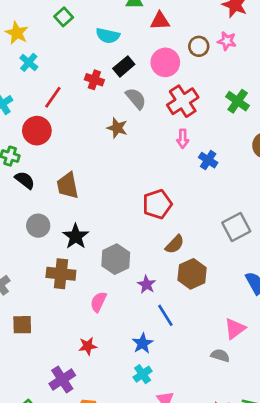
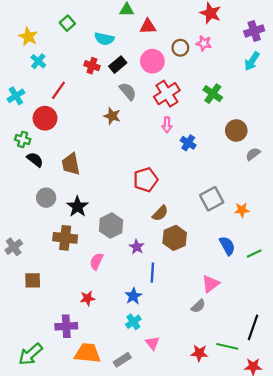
red cross: (94, 80) -> (92, 66), moved
blue line: (165, 315) -> (152, 273), turned 36
gray semicircle: (220, 355) -> (198, 306), turned 120
purple cross: (62, 379) -> (66, 326), turned 30

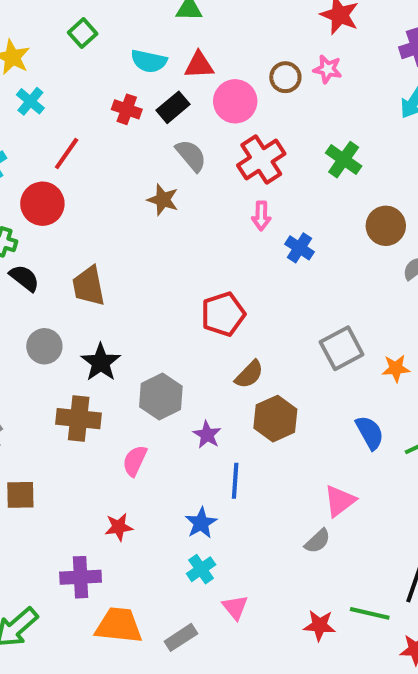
red triangle: (148, 27) -> (199, 65), moved

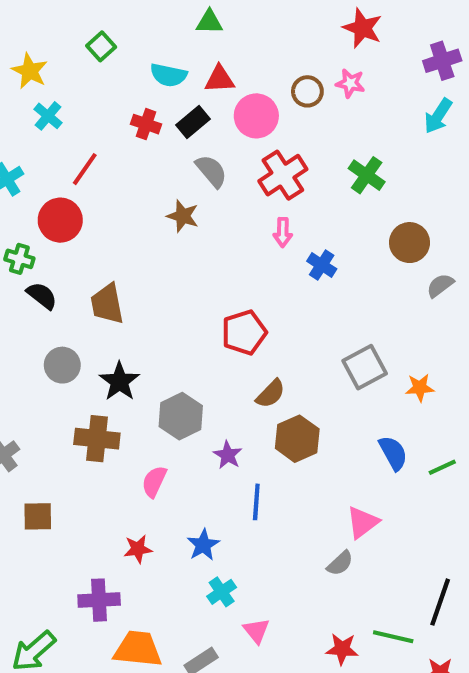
blue star: (201, 523) -> (203, 545), moved

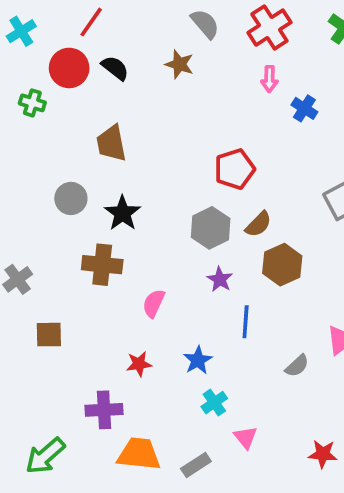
black semicircle: (42, 296) -> (115, 68), moved
gray hexagon: (181, 416) -> (211, 228), moved
gray semicircle: (340, 563) -> (297, 366), moved

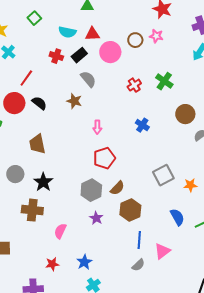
red cross: (269, 28) -> (134, 85), moved, size x0.6
pink arrow: (269, 79) -> (97, 127), moved
blue line: (246, 322) -> (139, 240), moved

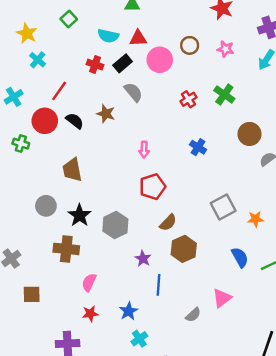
pink star: (156, 36) -> (226, 49), moved
brown star: (74, 101) -> (106, 114), moved
gray hexagon: (91, 190) -> (115, 225), moved
pink semicircle: (60, 231) -> (89, 282), moved
blue line: (139, 240) -> (158, 285), moved

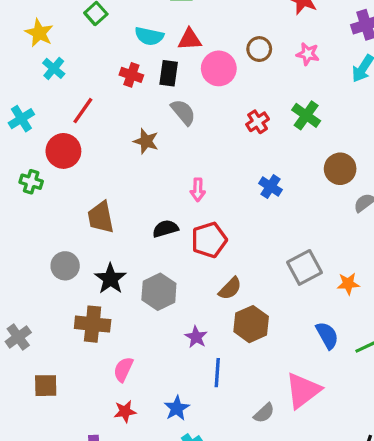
black rectangle: (123, 63) -> (169, 73), turned -42
black semicircle: (75, 121) -> (165, 229), moved, turned -54
pink triangle: (222, 298) -> (303, 390), size x1.4

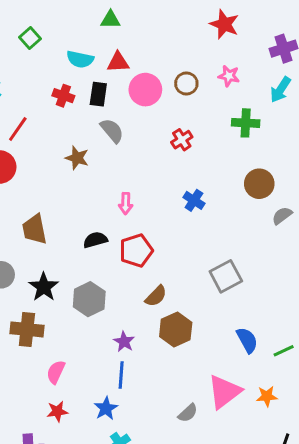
brown circle: (259, 49) -> (186, 84), moved
green cross: (306, 115) -> (246, 123), moved, turned -32
orange star: (348, 284) -> (267, 396), moved
blue line: (217, 373) -> (121, 375), moved

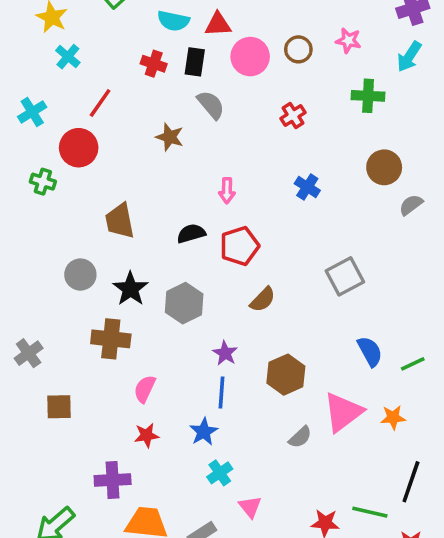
brown hexagon: (176, 329) -> (286, 375), moved

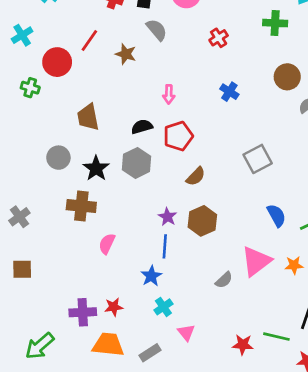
red line: (100, 103) -> (89, 41), moved
gray hexagon: (184, 303) -> (136, 163), moved
brown hexagon: (286, 375) -> (202, 221), moved
brown square: (59, 407) -> (22, 269), moved
red star: (147, 435) -> (114, 307), moved

